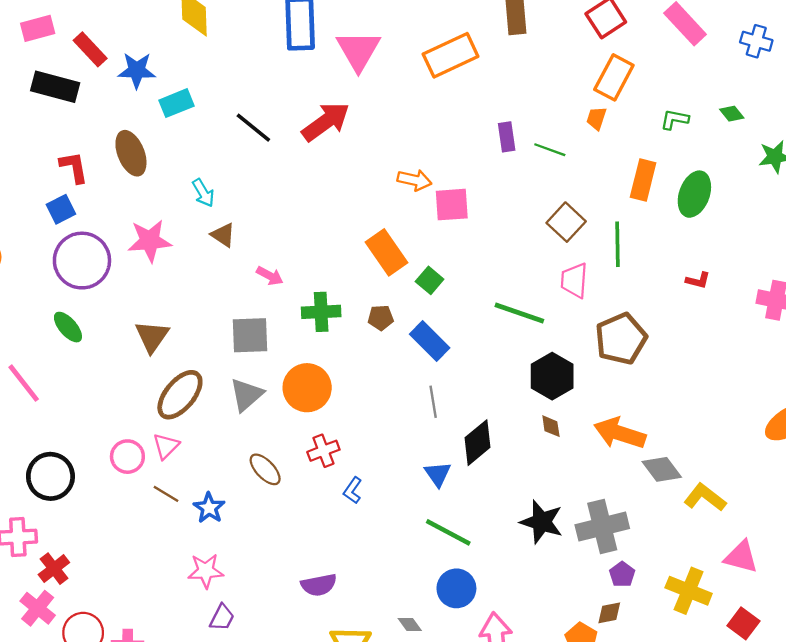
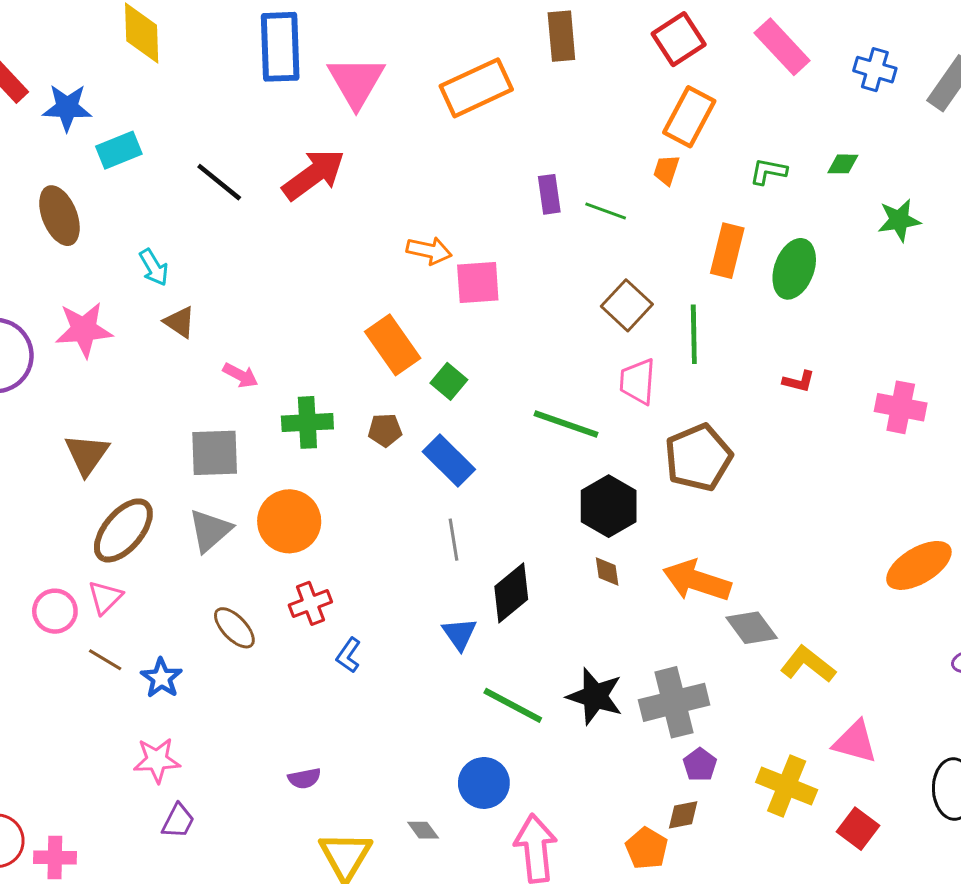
green diamond: (732, 114) -> (843, 164), turned -50
green line: (448, 532) -> (513, 705), moved
purple semicircle: (319, 585) -> (304, 778), size x0.7

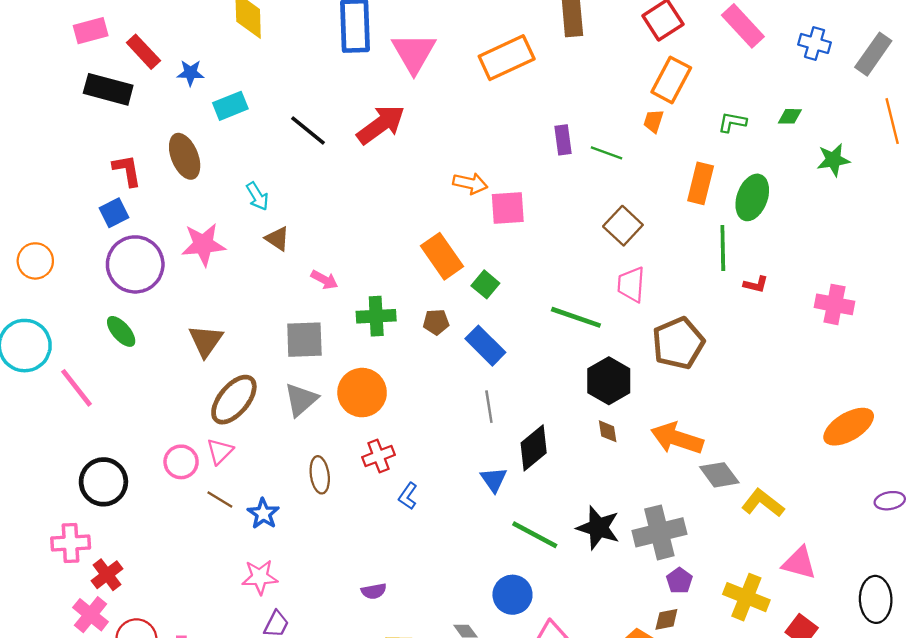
blue star: (67, 108) -> (190, 73), size x0.7
green line: (694, 334) -> (723, 248), moved
brown ellipse: (234, 628) -> (320, 475), turned 36

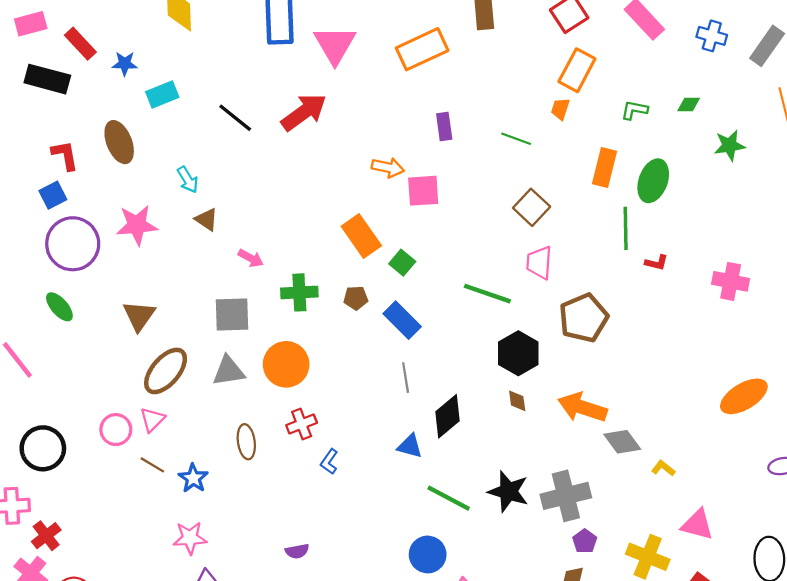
purple rectangle: (563, 140) -> (444, 127), moved
gray triangle: (301, 400) -> (229, 371), turned 32
blue triangle: (494, 480) -> (410, 446), turned -40
yellow L-shape: (763, 503) -> (663, 468), size x0.6

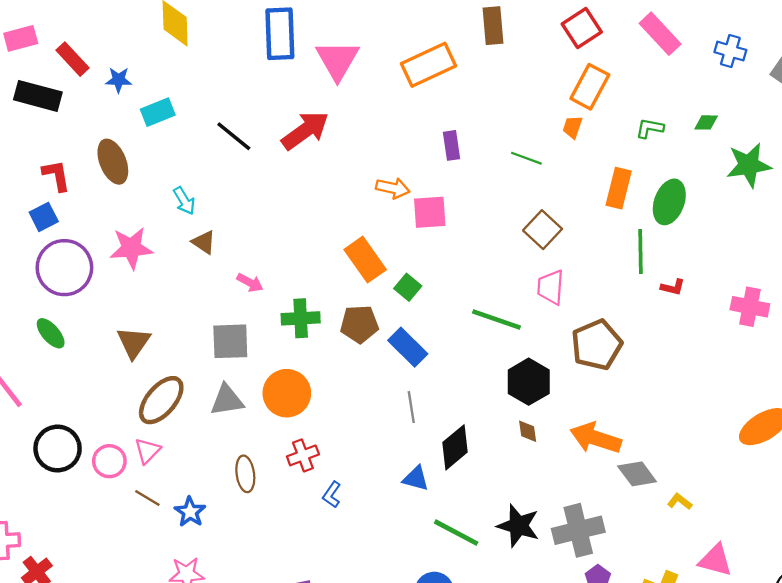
green star: (729, 145) -> (749, 165), size x1.4
brown pentagon: (356, 298) -> (359, 324), size x1.5
black circle: (43, 448) -> (58, 448), moved

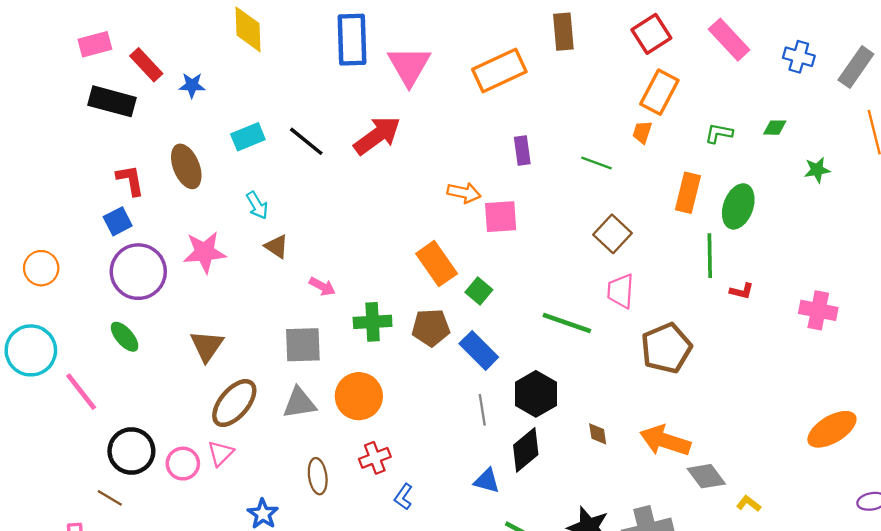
cyan rectangle: (158, 112) -> (248, 137), moved
green star: (749, 165) -> (817, 170), size x0.6
black hexagon: (529, 382) -> (536, 394), moved
brown line: (147, 498) -> (110, 498), moved

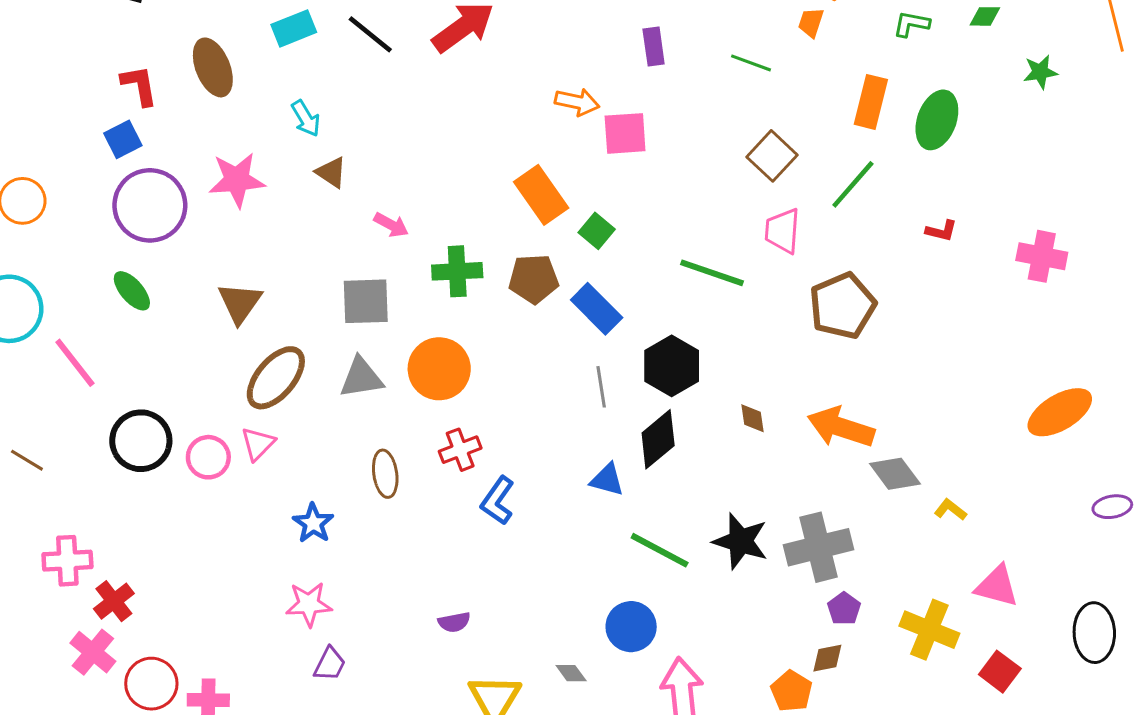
green line: (710, 256) -> (853, 184), moved, turned 42
blue L-shape: (403, 497) -> (498, 501), size x1.4
brown line: (110, 498) -> (27, 460), moved

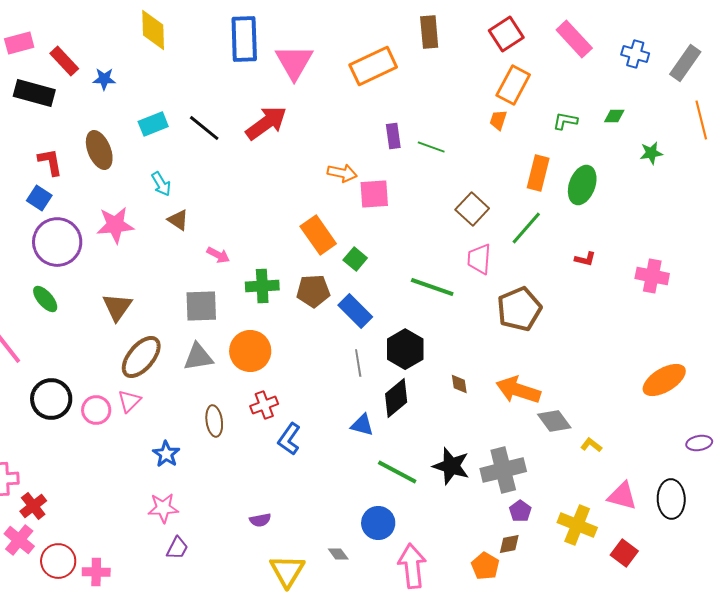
green line: (751, 63) -> (431, 147), moved
blue square: (123, 139) -> (39, 198), turned -30
black ellipse: (1094, 633) -> (671, 499), moved

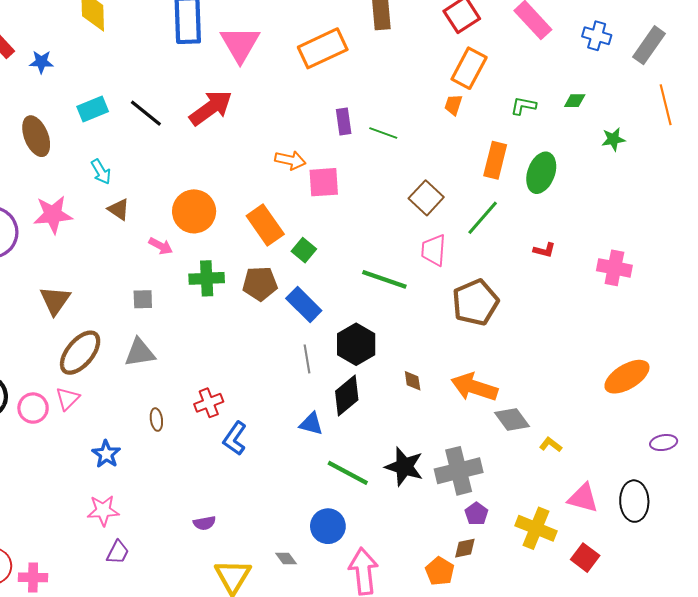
gray square: (201, 306) -> (143, 299), size x0.6
orange circle: (250, 351) -> (194, 211), moved
brown ellipse: (214, 421) -> (156, 420), size x0.7

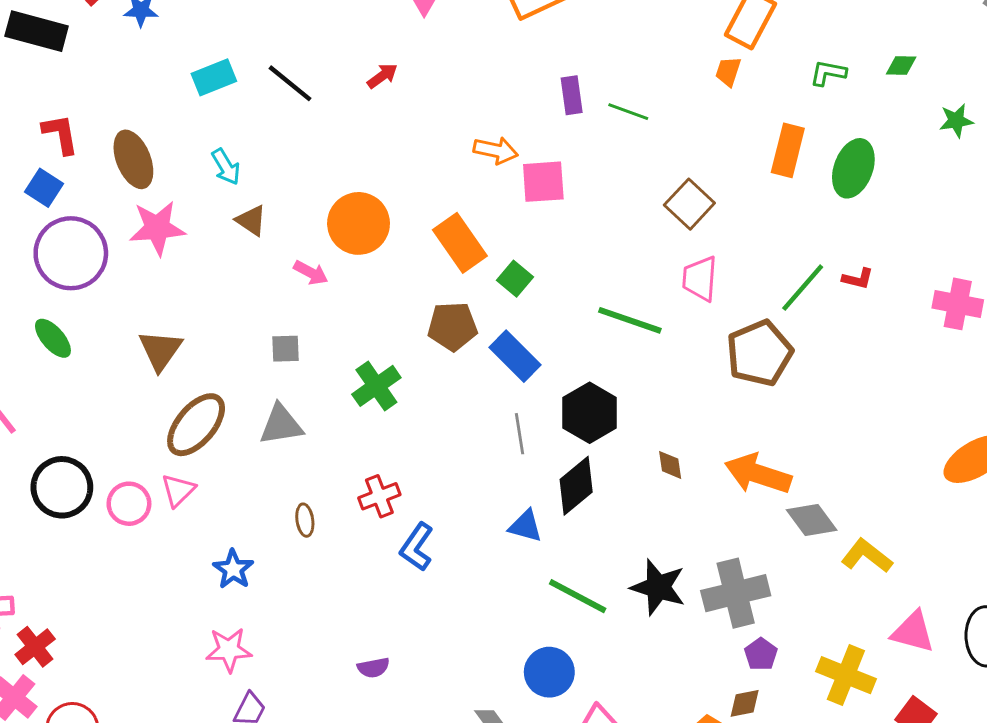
red arrow: (211, 108) -> (382, 76), size x0.5
brown ellipse: (36, 136) -> (133, 159), moved
green line: (483, 218) -> (803, 288), moved
green cross: (207, 278) -> (376, 386), moved, turned -32
yellow L-shape: (551, 445) -> (867, 556), size x1.6

